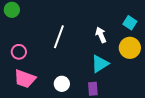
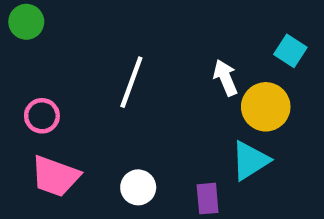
yellow circle: (130, 48) -> (266, 107), moved
cyan triangle: (100, 64) -> (250, 161), moved

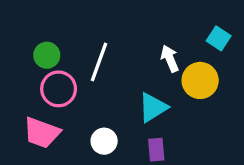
green circle: (26, 22) -> (47, 55), moved
pink circle: (42, 116) -> (59, 89), moved, size x1.4
cyan triangle: (250, 161) -> (153, 107), moved

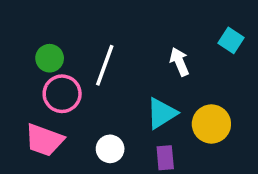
yellow circle: (200, 80) -> (211, 124), moved

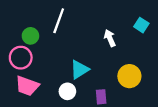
white line: (105, 65) -> (59, 21), moved
pink circle: (62, 94) -> (21, 58), moved
cyan triangle: (162, 113) -> (79, 70), moved

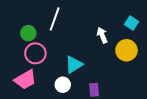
pink circle: (21, 58) -> (35, 53), moved
yellow circle: (129, 76) -> (126, 50), moved
pink trapezoid: (27, 86) -> (25, 80), turned -50

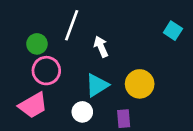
white arrow: (102, 35) -> (101, 47), moved
yellow circle: (126, 50) -> (140, 84), moved

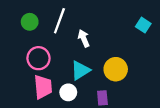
green circle: (37, 44) -> (30, 22), moved
pink trapezoid: (33, 105) -> (43, 87), moved, turned -65

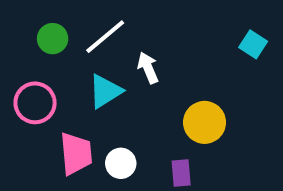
white line: (59, 21) -> (105, 37), turned 30
pink circle: (38, 58) -> (35, 103), moved
cyan triangle: (80, 70) -> (105, 91), moved

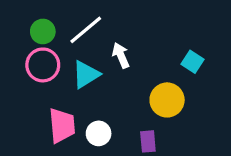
cyan square: (253, 44) -> (193, 62), moved
pink circle: (35, 103) -> (43, 65), moved

